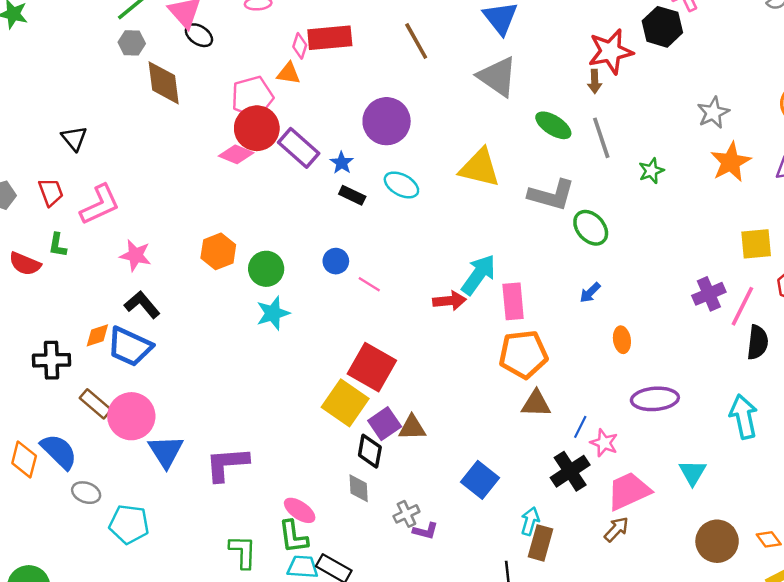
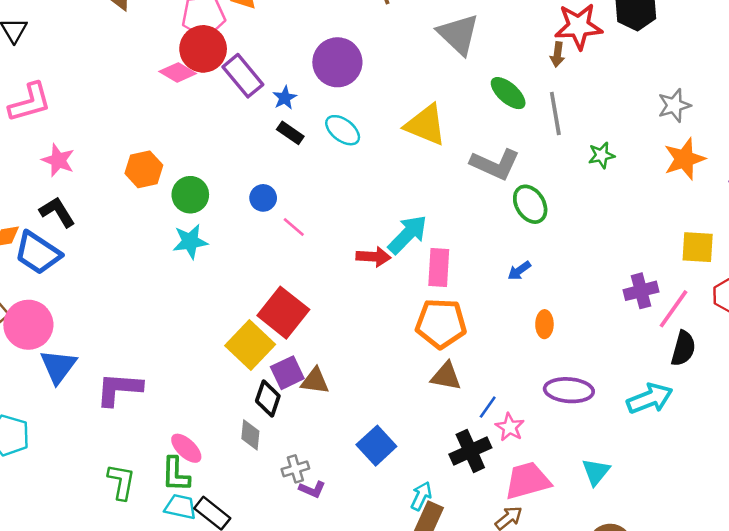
cyan arrow: (744, 417) -> (650, 399), moved, turned 72

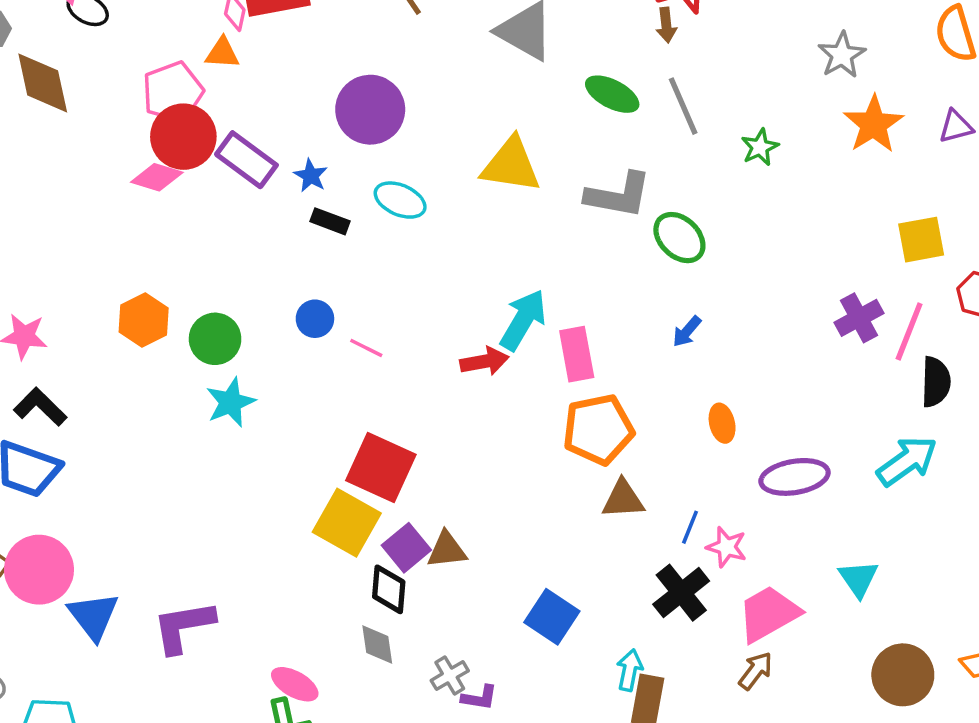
orange ellipse: (544, 324) -> (722, 423), moved

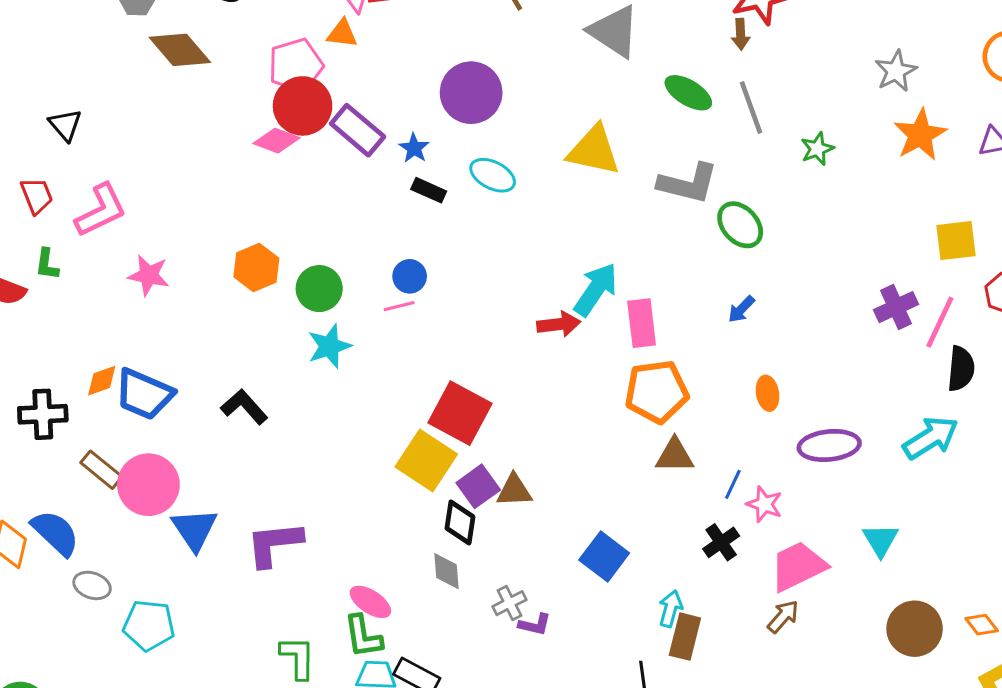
brown diamond: (43, 83) -> (180, 50), turned -32
pink line: (366, 348) -> (399, 306), moved, turned -44
black L-shape: (40, 407) -> (244, 407), moved
black cross: (681, 593) -> (721, 542), size x0.7

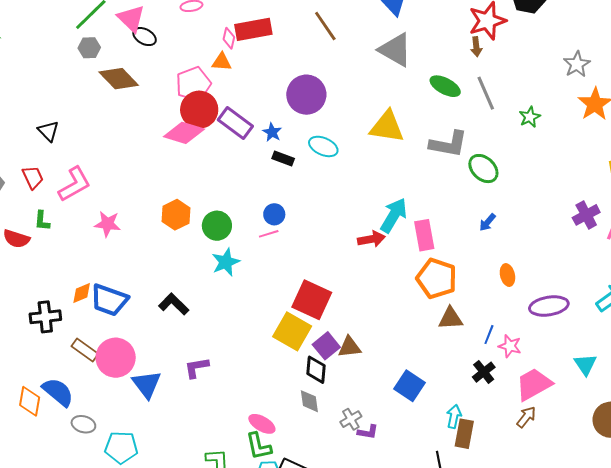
pink diamond: (276, 141) -> (184, 133), size x1.4
orange pentagon: (657, 392) -> (437, 278), turned 30
purple L-shape: (274, 544) -> (197, 368), moved, size x0.7

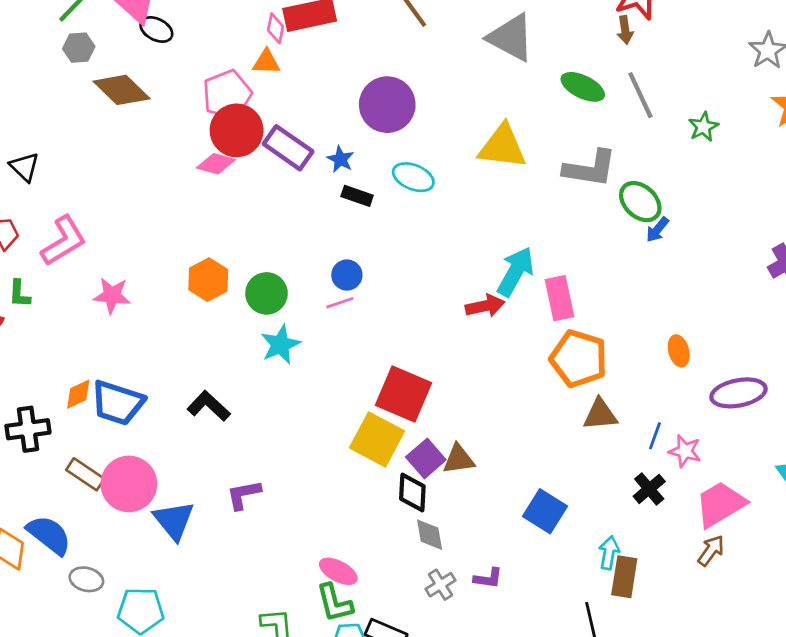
pink diamond: (184, 133) -> (216, 164), size x0.7
blue arrow: (487, 222) -> (657, 230), moved
gray diamond: (309, 401) -> (430, 535), moved
gray cross: (351, 419) -> (441, 585), moved

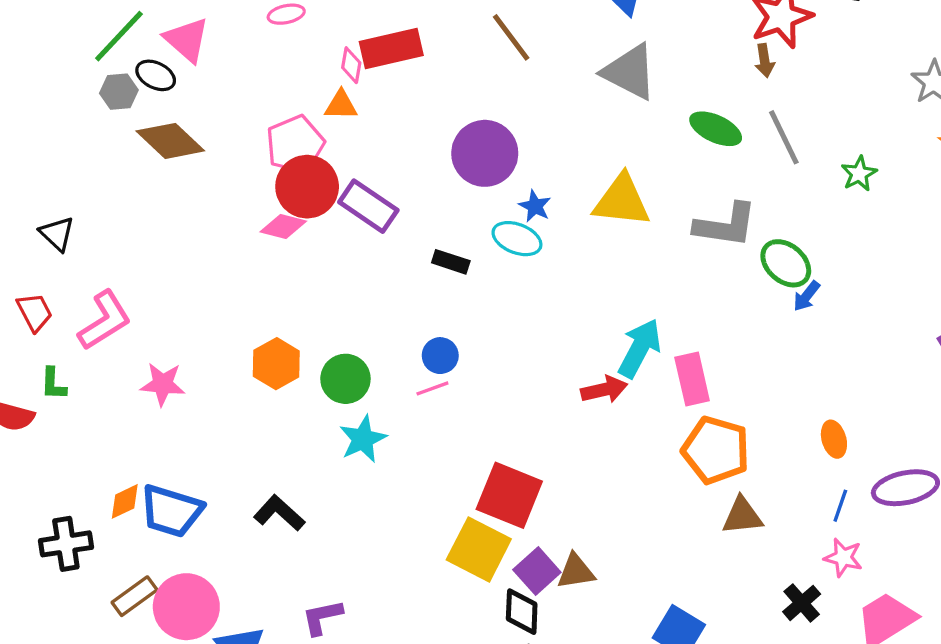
black ellipse: (156, 29) -> (156, 75), moved
blue star: (340, 159) -> (535, 206), moved
blue line: (655, 436) -> (840, 506), moved
brown rectangle: (85, 474) -> (135, 596), turned -69

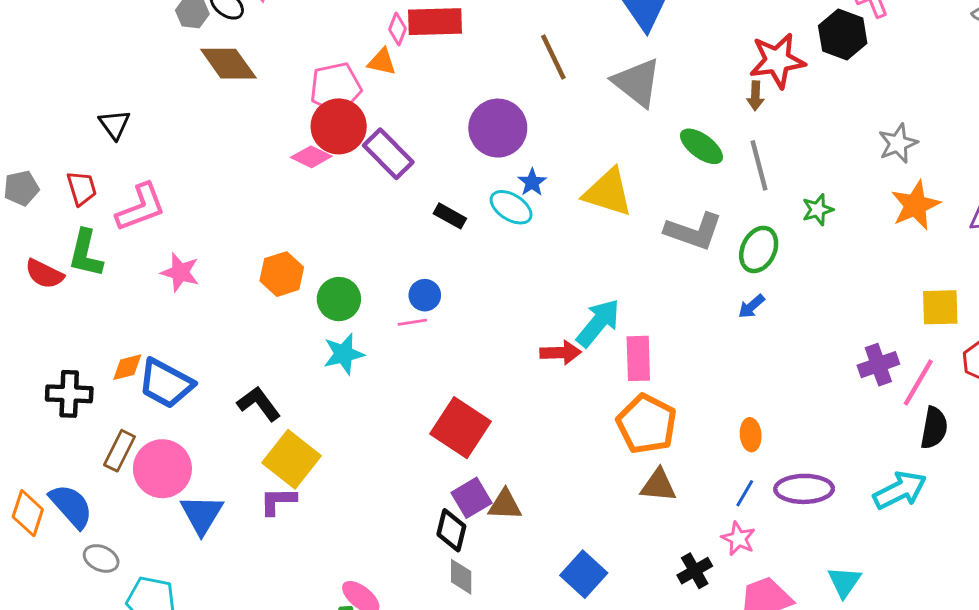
brown line: (511, 37) -> (553, 57), moved
green ellipse: (786, 263) -> (759, 249), moved, turned 63
green L-shape: (53, 384) -> (86, 253), size x1.6
yellow square: (479, 549) -> (291, 459), moved
brown rectangle: (135, 596) -> (120, 451), turned -39

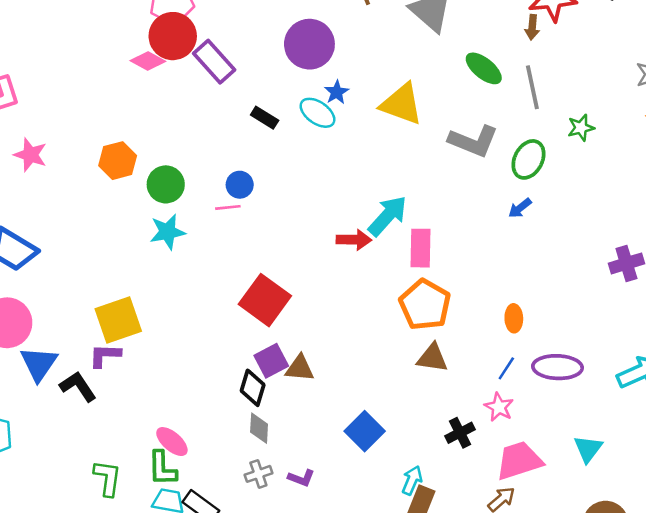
black L-shape: (259, 404) -> (78, 386), moved
yellow square: (291, 459) -> (118, 320), turned 30

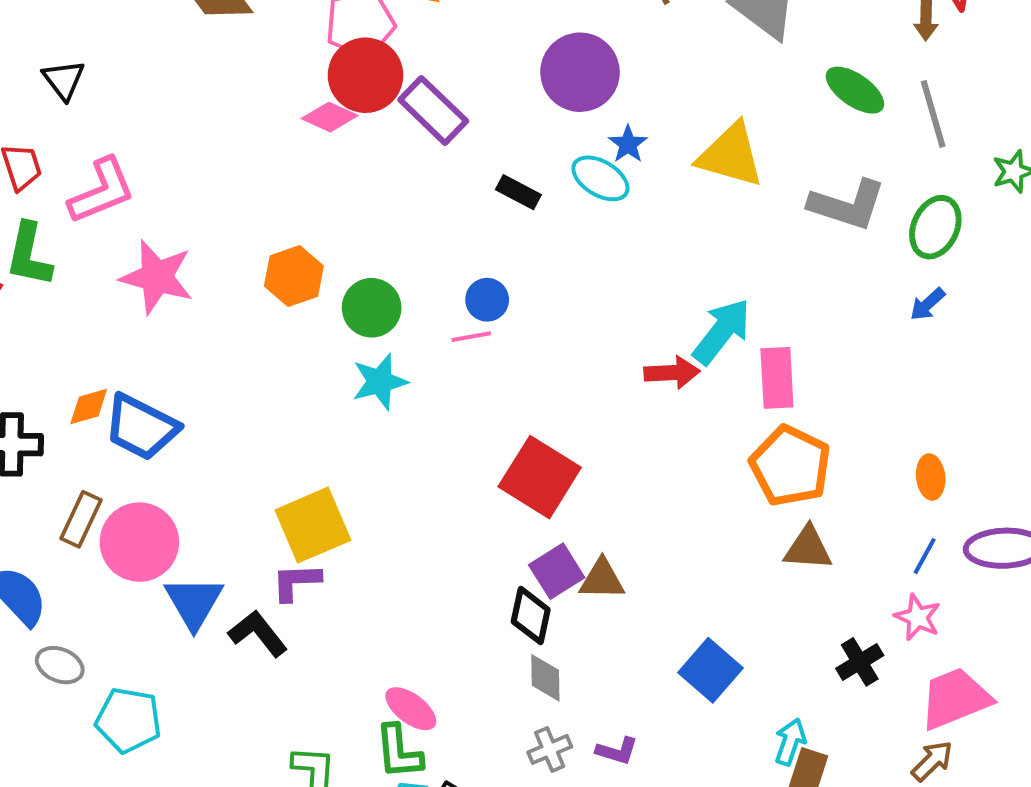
pink star: (30, 155) -> (157, 277), size x1.4

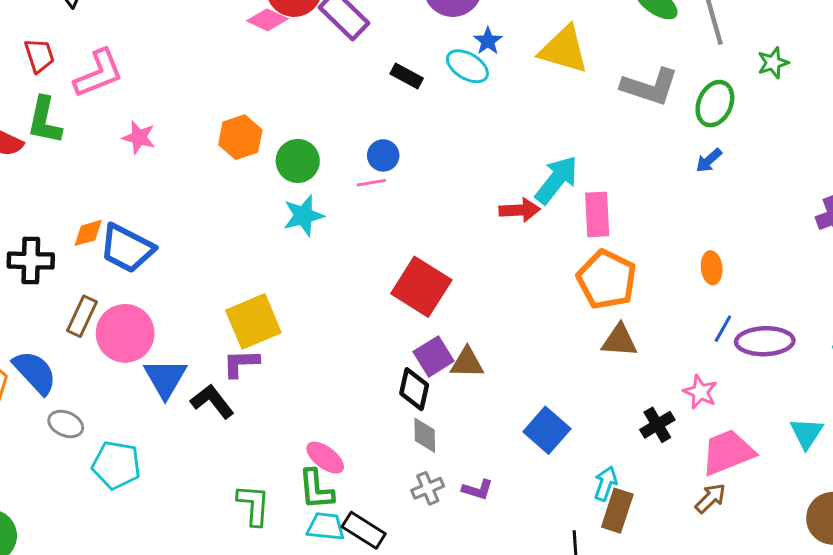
pink star: (157, 277) -> (139, 137), size x0.6
orange ellipse: (931, 477) -> (712, 268), moved
blue line: (925, 556) -> (723, 329), moved

